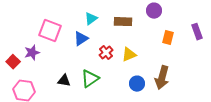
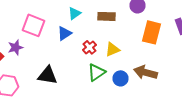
orange rectangle: (168, 38) -> (152, 32), size x1.6
brown arrow: (162, 78) -> (146, 72), turned 90
green triangle: (90, 79) -> (96, 72), moved
black triangle: (64, 81) -> (48, 75), size x1.5

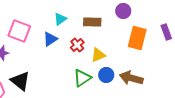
red cross: (90, 47) -> (77, 45), moved
black triangle: (48, 75) -> (20, 81), moved, turned 30
blue circle: (120, 78) -> (106, 75), moved

